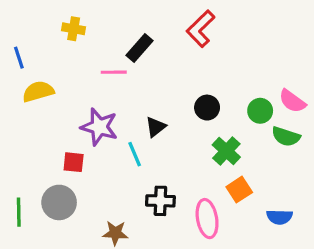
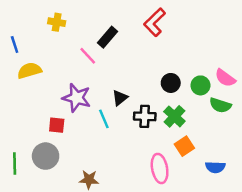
pink line: (114, 72) -> (88, 56), turned 48
black circle: (207, 108) -> (171, 83), moved
black cross: (160, 201) -> (145, 116), moved

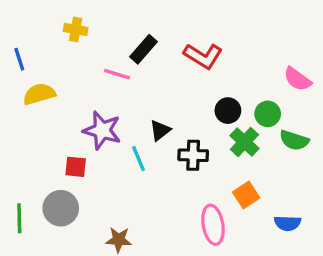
red L-shape: (155, 22) -> (203, 56), moved, turned -104
pink line: (88, 56) -> (117, 74), turned -30
pink semicircle: (225, 78) -> (297, 79), moved
green cross: (174, 116) -> (244, 142), moved

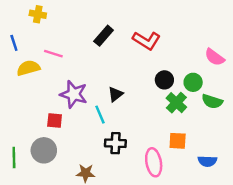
yellow cross: (76, 29) -> (38, 14), moved
pink line: (117, 74) -> (53, 54), moved
black cross: (193, 155) -> (115, 143), moved
orange square: (246, 195) -> (178, 141), turned 36

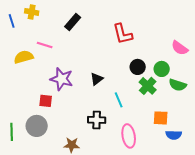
black rectangle: (104, 36) -> (73, 22), moved
red L-shape: (146, 41) -> (123, 34), turned 45
blue line: (14, 43) -> (12, 21), moved
cyan line: (100, 115) -> (119, 100), moved
orange square: (178, 141) -> (161, 118), moved

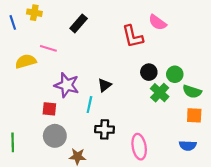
pink semicircle: (180, 48) -> (157, 22), moved
cyan line: (119, 100) -> (89, 105), moved, turned 35
orange square: (161, 118) -> (194, 115), moved
gray circle: (37, 126) -> (55, 136), moved

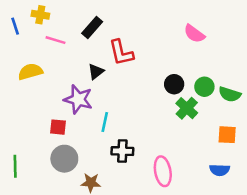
pink semicircle: (157, 22) -> (194, 34), moved
red L-shape: (133, 36) -> (121, 53), moved
pink line: (48, 48) -> (56, 40), moved
black triangle: (105, 85) -> (96, 72), moved
green semicircle: (192, 92) -> (230, 94), moved

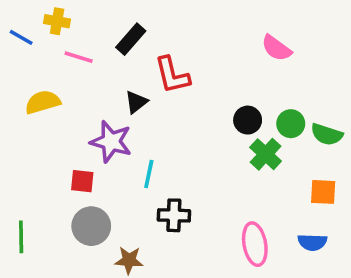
blue line: (15, 26) -> (21, 37), turned -42
pink ellipse: (163, 171) -> (255, 244), moved

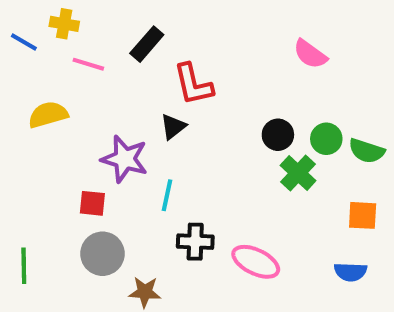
black triangle: (136, 102) -> (173, 127), moved
pink ellipse: (255, 244) -> (256, 262), moved, turned -54

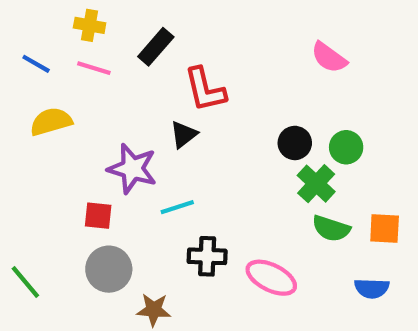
yellow cross: (64, 24) -> (90, 25), moved
blue line: (24, 42) -> (36, 64), moved
green semicircle: (367, 151) -> (331, 228), moved
cyan line: (167, 195) -> (177, 207), turned 60
green line: (24, 266) -> (25, 282), turned -39

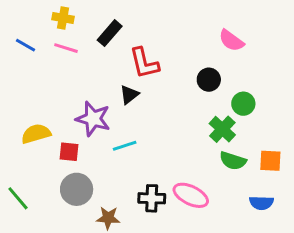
yellow semicircle: (51, 122) -> (36, 134), moved
black circle: (295, 143) -> (209, 80), moved
black cross: (207, 256) -> (152, 198), moved

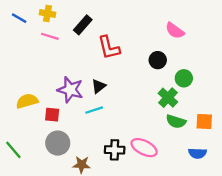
blue line: (25, 45) -> (19, 18), moved
black triangle: (129, 95) -> (99, 86), moved

